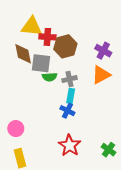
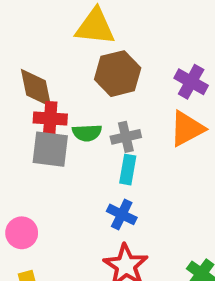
yellow triangle: (32, 26) -> (95, 27), moved
red cross: (47, 37) -> (50, 118), moved
gray square: (41, 63) -> (50, 149), moved
blue cross: (67, 111) -> (122, 214), moved

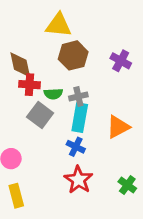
orange triangle: (187, 129) -> (118, 127), moved
gray square: (50, 149) -> (40, 115), moved, turned 30
cyan rectangle: (128, 170) -> (80, 118), size x1.5

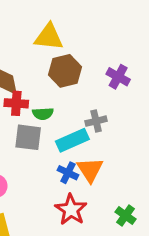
gray cross: (78, 96) -> (96, 121), moved
gray square: (40, 115) -> (28, 137), turned -30
cyan rectangle: (80, 118) -> (72, 140), turned 56
orange triangle: (118, 127) -> (90, 170), moved, turned -35

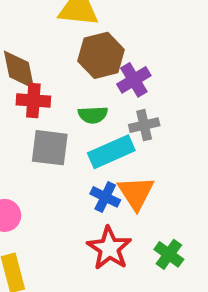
purple cross: (118, 77) -> (134, 80), moved, turned 30
green semicircle: (43, 114) -> (93, 115), moved
green cross: (126, 216) -> (169, 254), moved

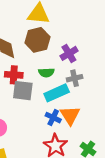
brown hexagon: (101, 55) -> (37, 40), moved
red cross: (33, 100) -> (14, 75), moved

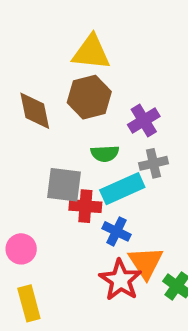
red cross: (14, 75) -> (85, 206), moved
orange triangle: (70, 115) -> (146, 263), moved

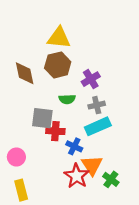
cyan rectangle: (122, 189) -> (98, 126), moved

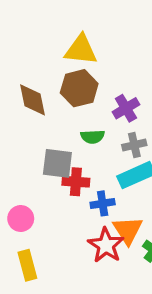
blue cross: (74, 146) -> (103, 203), turned -35

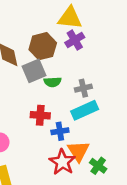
yellow triangle: (81, 50) -> (70, 18), moved
purple cross: (126, 108) -> (75, 40), moved
gray square: (57, 163) -> (34, 71), moved, turned -30

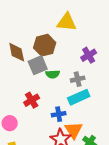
purple cross: (75, 40) -> (89, 55), moved
red cross: (40, 115) -> (32, 100), moved, turned -35

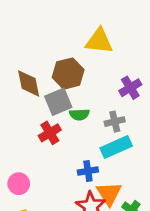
red cross: (32, 100) -> (50, 133), moved

